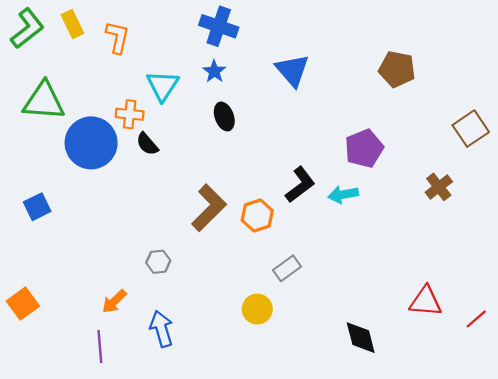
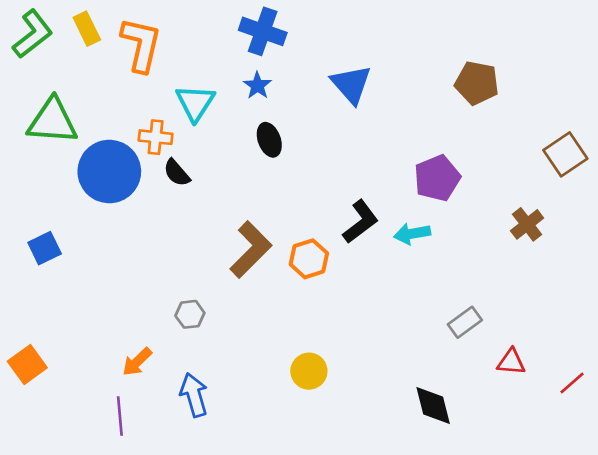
orange L-shape: (118, 37) -> (141, 45), size x1.4
gray rectangle: (287, 268) -> (465, 322), moved
red triangle: (426, 301) -> (511, 362), size x0.7

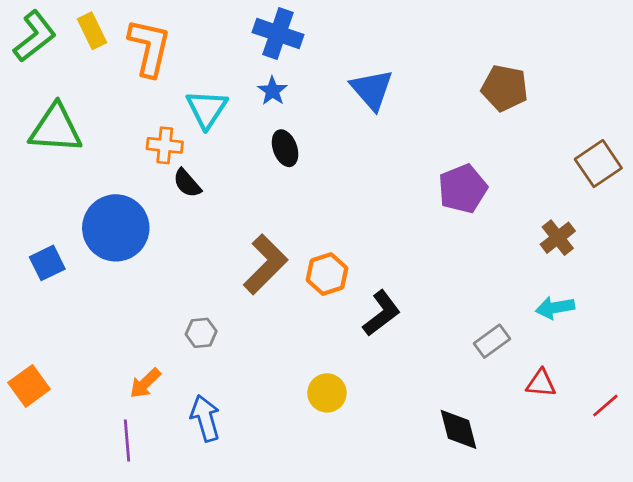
blue circle: (109, 172) -> (116, 228), moved
black L-shape: (360, 222) -> (382, 313), moved
cyan arrow: (412, 234) -> (555, 308), moved

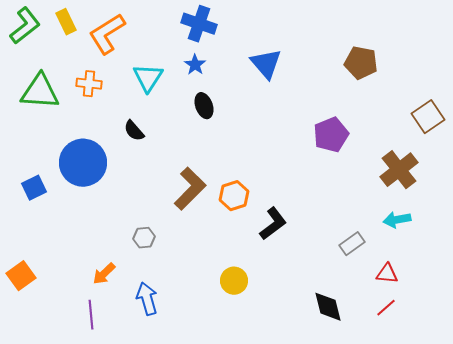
orange L-shape: (149, 47) -> (107, 34), turned -135
orange cross: (165, 145) -> (89, 84), moved
brown cross: (558, 238) -> (399, 170), size x1.5
red line: (605, 406) -> (386, 308), moved

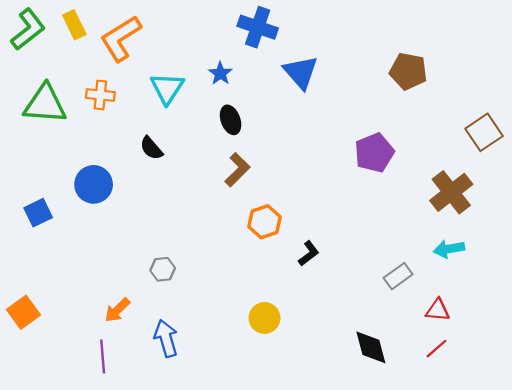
blue cross: (199, 24) -> (258, 27), moved
blue circle: (83, 163) -> (94, 184), size x0.7
brown L-shape: (190, 189) -> (237, 170), moved, size x0.7
black L-shape: (273, 224) -> (309, 253), size x0.7

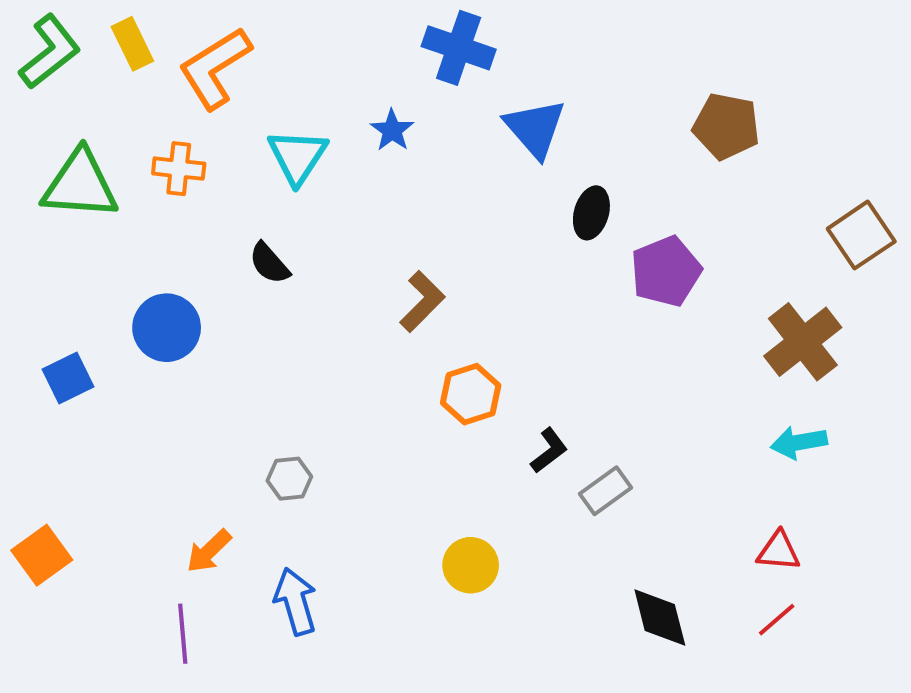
black ellipse: (231, 120) -> (591, 213), moved, turned 36
gray rectangle: (398, 276) -> (605, 491), moved

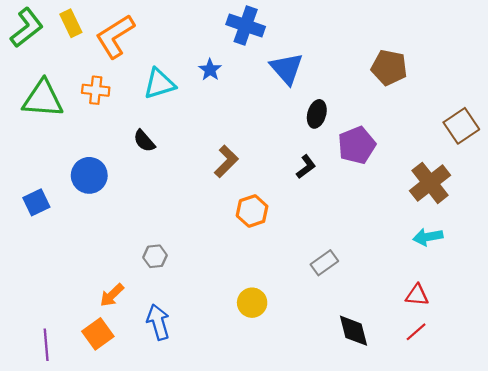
cyan triangle: (297, 157) -> (159, 84), turned 40
black L-shape: (549, 450) -> (306, 167), moved
orange square: (42, 555) -> (98, 334), moved
purple line: (183, 634) -> (46, 345), moved

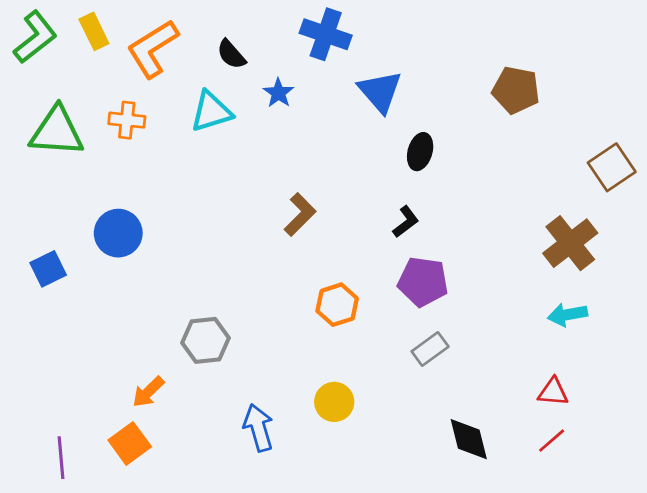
black semicircle: (144, 141) -> (231, 54), moved
purple pentagon: (357, 145) -> (423, 282), moved, turned 30
orange hexagon: (252, 211) -> (337, 305), moved
gray hexagon: (155, 256) -> (205, 340), size x1.5
blue arrow: (158, 322) -> (258, 428), moved

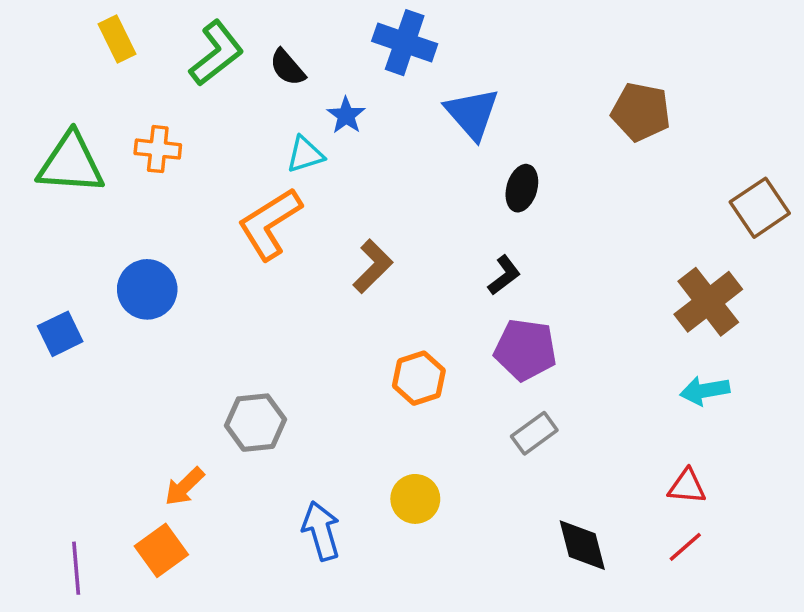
green L-shape: (35, 37) -> (216, 53), moved
orange L-shape: (153, 49) -> (270, 224), moved
cyan triangle: (211, 112) -> (305, 154), moved, size x0.7

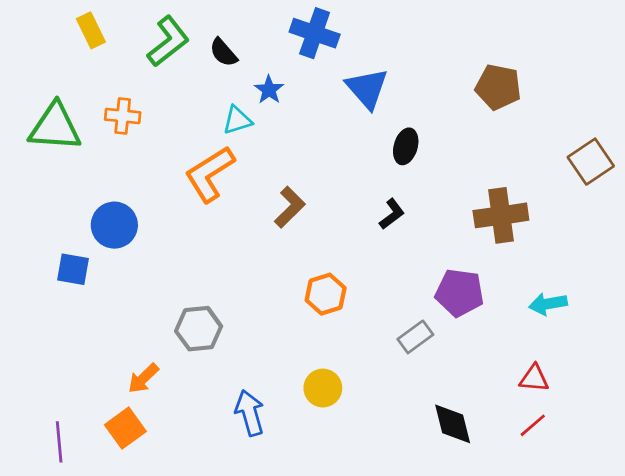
brown cross: (708, 302) -> (501, 215), moved, turned 30
blue square: (60, 334) -> (73, 269), moved, turned 36
purple pentagon: (525, 350) -> (460, 293), moved

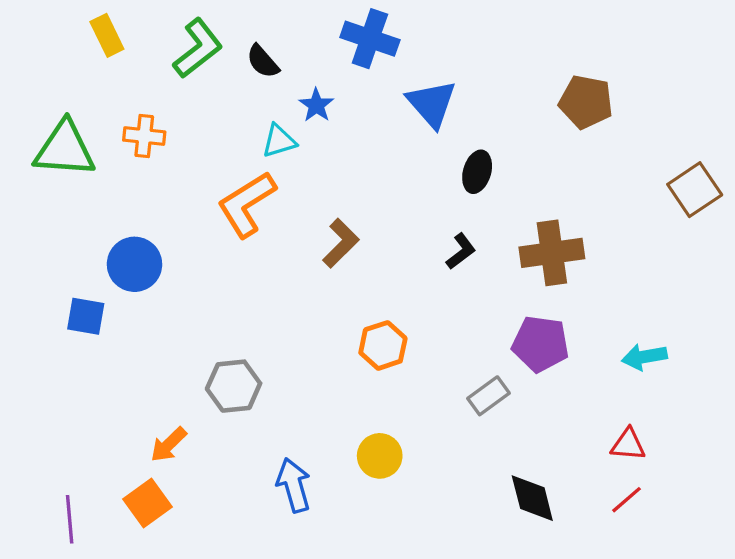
brown cross: (501, 215) -> (552, 253), moved

